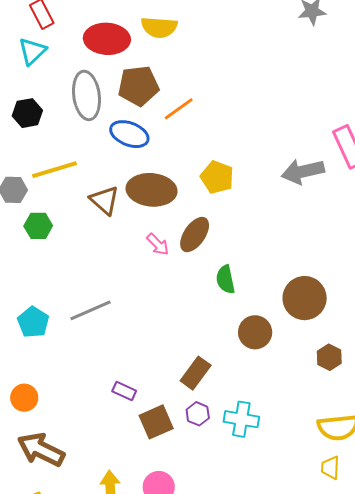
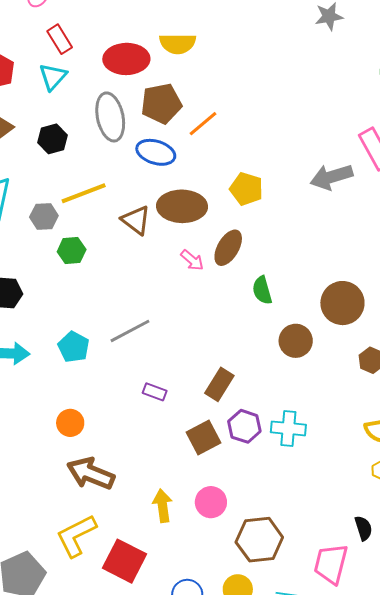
brown rectangle: (196, 373) -> (219, 384), moved
purple rectangle: (124, 391) -> (155, 392), moved
purple hexagon: (198, 414) -> (244, 426), size x1.4

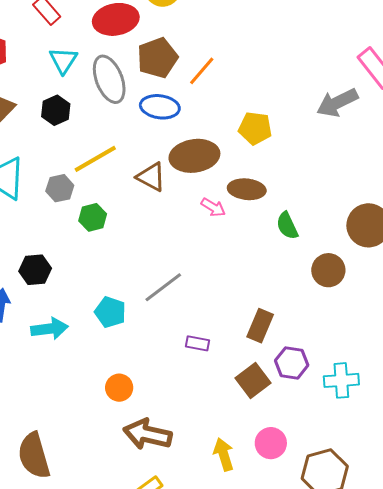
cyan triangle: (53, 77) -> (63, 60), moved
brown ellipse: (228, 248) -> (247, 189), turned 75
cyan cross: (288, 428) -> (341, 380), moved

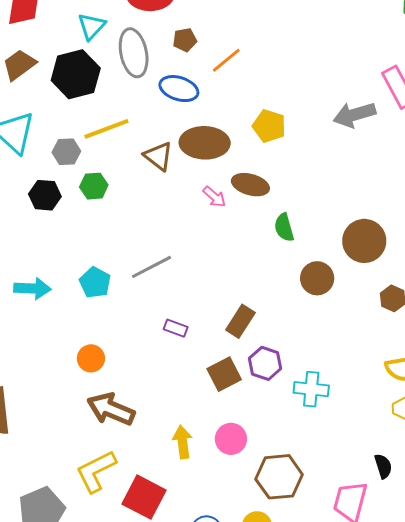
brown pentagon: (157, 58) -> (185, 40), size x0.6
black hexagon: (56, 110) -> (76, 74), size x1.6
black hexagon: (35, 270) -> (45, 195), moved

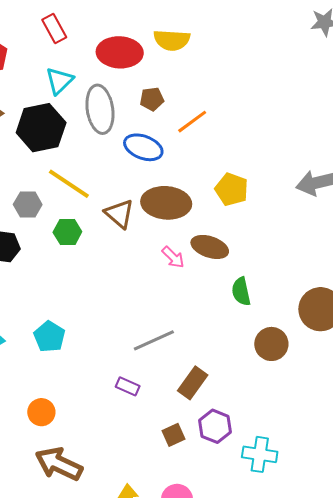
yellow line: (106, 129) -> (69, 184), turned 51
green hexagon: (94, 186) -> (67, 232), moved
gray line: (151, 267) -> (154, 340), moved
brown square: (224, 374) -> (174, 435), size x0.7

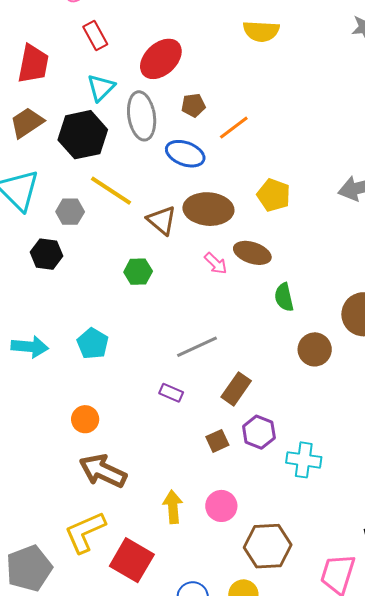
yellow semicircle: (172, 40) -> (261, 31), moved
red ellipse: (120, 52) -> (161, 59), turned -45
green hexagon: (67, 232) -> (138, 272), moved

